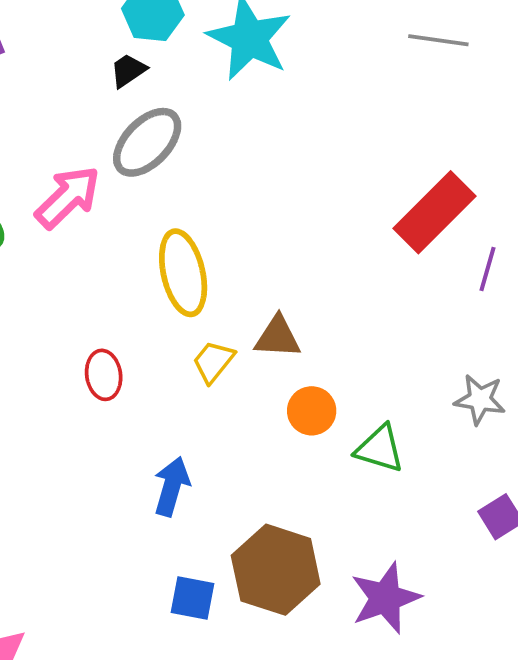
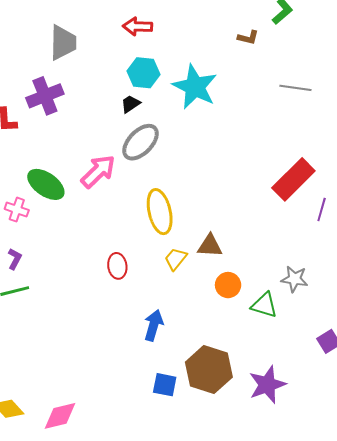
gray star: (480, 399) -> (294, 279), moved

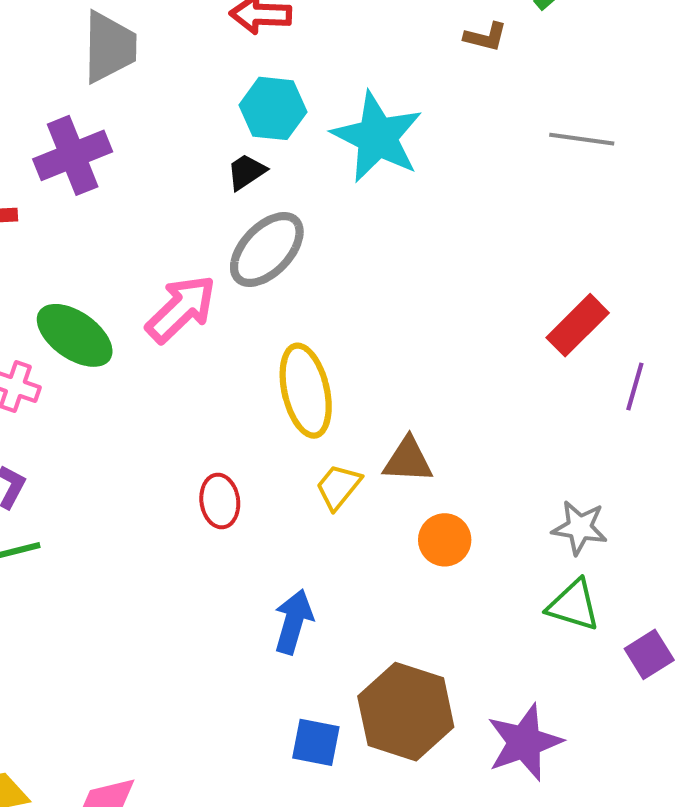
red rectangle: (293, 179) -> (578, 325), size x0.7
green triangle: (264, 305) -> (574, 605), moved

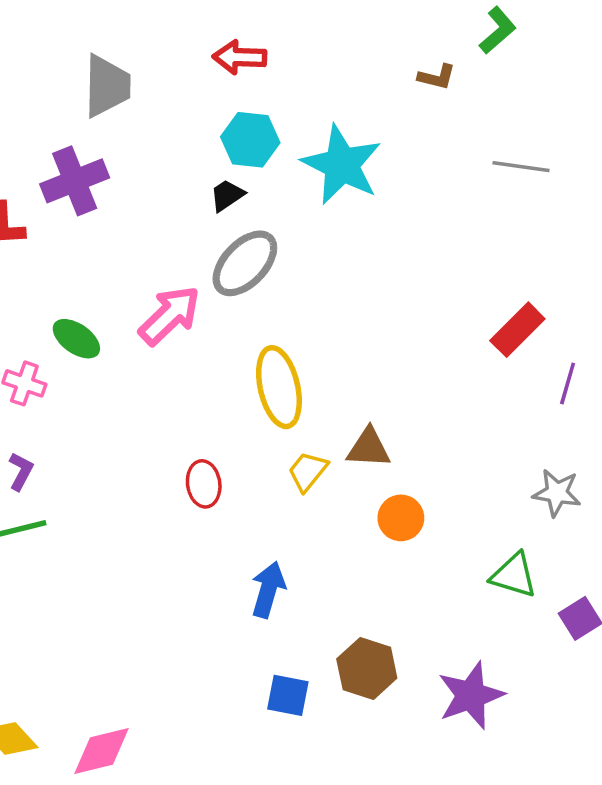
green ellipse: (75, 335) -> (76, 339), size x0.7
gray star: (580, 528) -> (557, 493), moved
brown hexagon: (406, 712) -> (367, 669), size x0.7

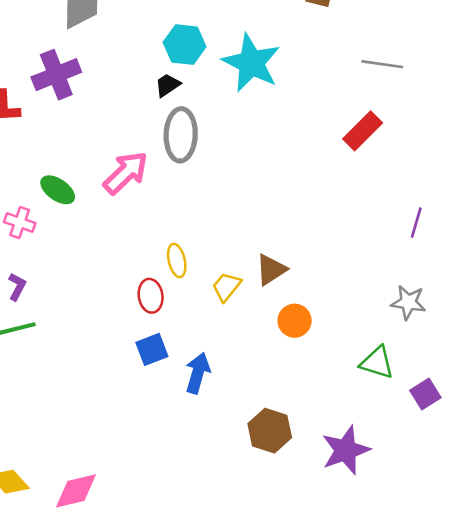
gray ellipse: (245, 263) -> (181, 135), turned -42
red rectangle: (517, 330) -> (363, 131), moved
yellow ellipse: (279, 387) -> (177, 260), moved, size x0.6
brown triangle: (369, 448) -> (271, 270), turned -36
blue square: (288, 695) -> (152, 349), moved, turned -32

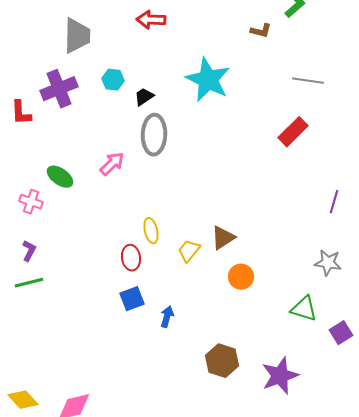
cyan hexagon: (185, 45) -> (113, 80), moved, size x0.7
pink arrow: (126, 173) -> (112, 164), size x0.7
blue arrow: (198, 373) -> (167, 317), size x0.7

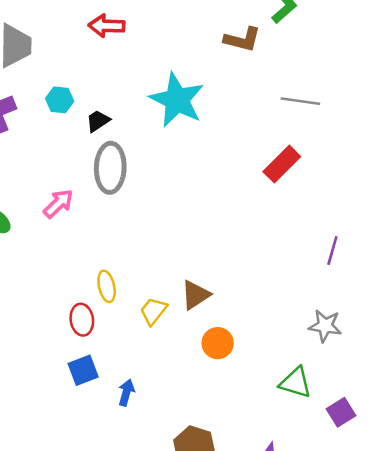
brown L-shape: (261, 31) -> (242, 39), size x1.4

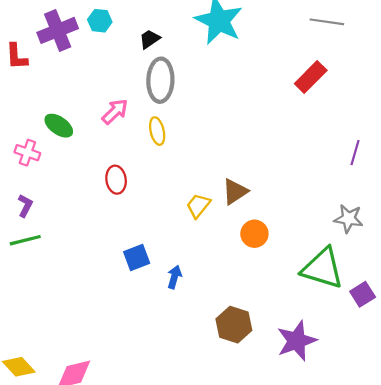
cyan hexagon: (60, 100) -> (100, 21), moved
yellow ellipse: (107, 286) -> (157, 131), moved
red ellipse: (82, 320) -> (116, 180), moved
green triangle: (295, 383) -> (323, 268), size x1.5

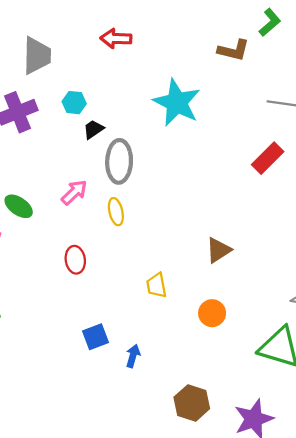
cyan hexagon: (100, 21) -> (74, 103), moved
black trapezoid: (150, 39) -> (93, 129), moved
brown triangle: (235, 192) -> (218, 250), moved
yellow trapezoid: (198, 206) -> (156, 285), turned -50

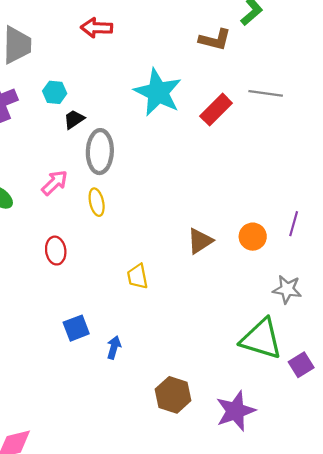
red rectangle: (268, 158) -> (216, 110), moved
orange circle: (212, 313) -> (253, 237), moved

